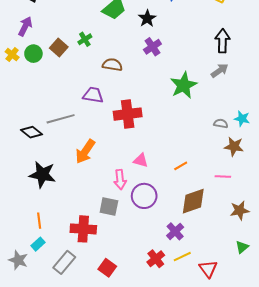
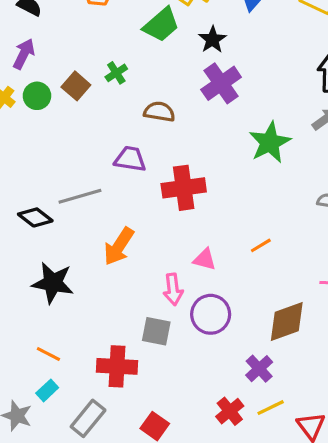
purple cross: (152, 47) -> (221, 83), size x1.4
orange line: (181, 166) -> (261, 245), moved
orange line: (39, 221) -> (48, 354), turned -56

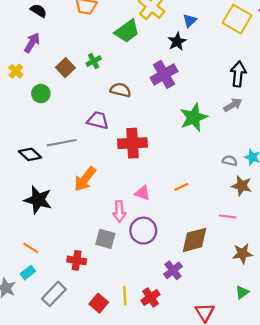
black star: (212, 40) -> (177, 42), moved
green circle: (37, 96) -> (41, 94), moved
red cross: (117, 366) -> (77, 260), size x0.7
yellow line: (271, 408) -> (125, 295), moved, turned -72

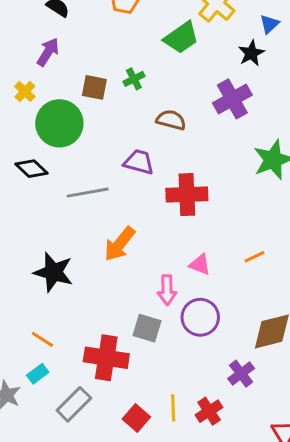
brown square: (65, 68) -> (94, 87), turned -36
green circle: (41, 94) -> (59, 123), size x1.8
black diamond: (30, 154) -> (32, 169), moved
red cross: (77, 260) -> (106, 358), size x1.6

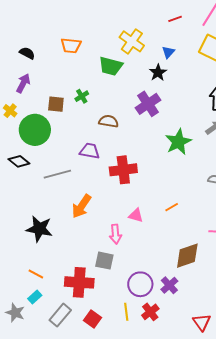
green trapezoid: (181, 38) -> (111, 66), turned 55
purple circle: (200, 317) -> (140, 284), moved
red square: (136, 418) -> (92, 319), moved

